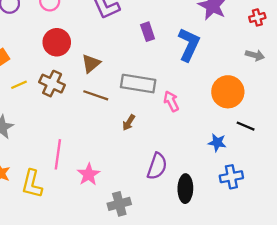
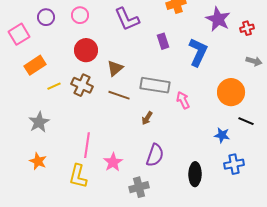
red cross: (257, 17) -> (247, 28), moved
purple semicircle: (157, 166) -> (155, 155), moved
yellow L-shape: (32, 184) -> (78, 176), moved

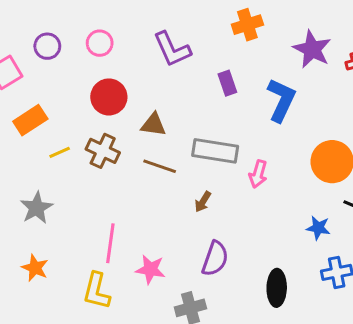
brown triangle: (115, 68) -> (154, 125), turned 48
pink arrow: (183, 100) -> (258, 174), turned -138
pink star: (113, 162) -> (150, 269), turned -30

